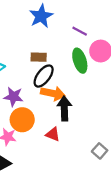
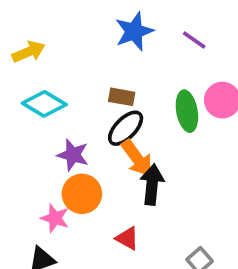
purple line: (80, 31) -> (194, 40), moved
orange arrow: (53, 93) -> (137, 158), turned 35
red triangle: (53, 134) -> (127, 238), moved

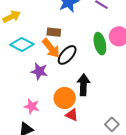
brown rectangle: (122, 97) -> (54, 32), moved
orange arrow: (137, 158) -> (51, 48), moved
orange circle: (82, 194) -> (65, 98), moved

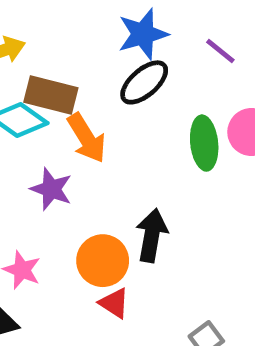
brown rectangle: (54, 32) -> (51, 95), moved, size x1.5
black ellipse: (67, 55) -> (144, 82), moved

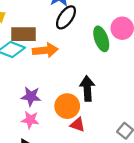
orange arrow: (87, 138) -> (45, 50), turned -50
purple star: (51, 189) -> (31, 96), moved

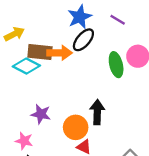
orange arrow: (45, 50) -> (59, 53), moved
pink star: (30, 120) -> (24, 141), moved

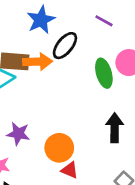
blue star: (80, 17) -> (41, 20), moved
black arrow: (97, 112) -> (115, 128), moved

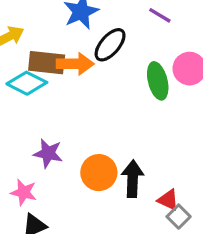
black arrow: (115, 128) -> (133, 179), moved
red triangle: (70, 170) -> (168, 200), moved

